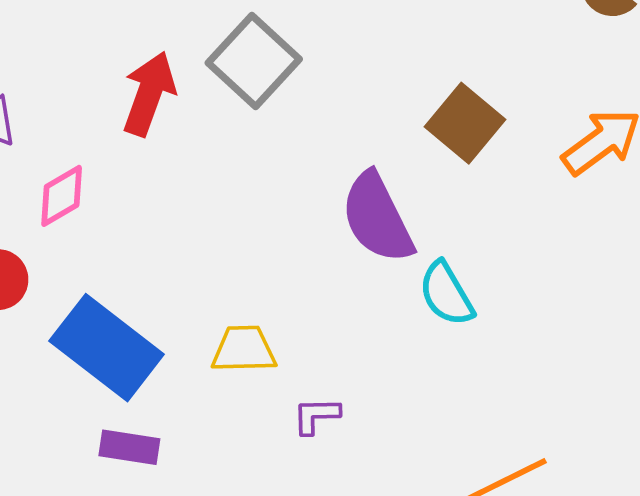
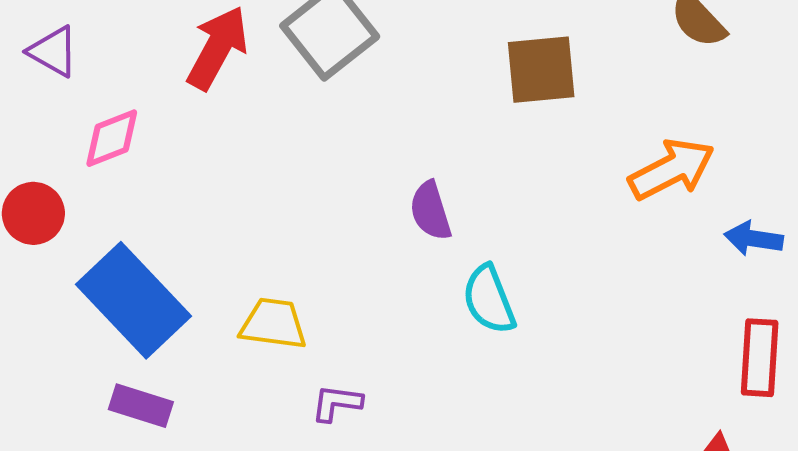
brown square: (465, 123) -> (541, 70), moved, turned 36
purple semicircle: (377, 218) -> (431, 211), size x0.6

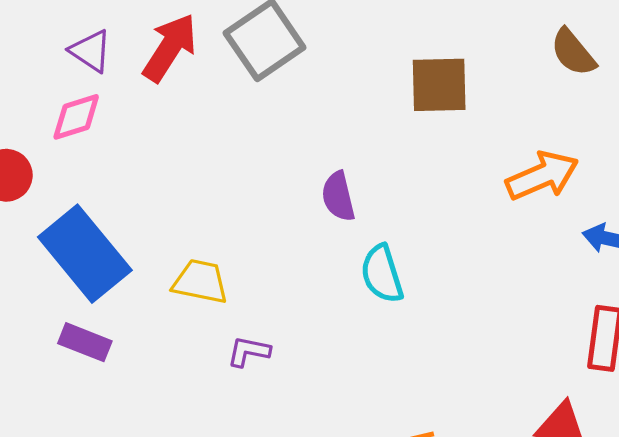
purple triangle: (53, 51) -> (91, 51), moved

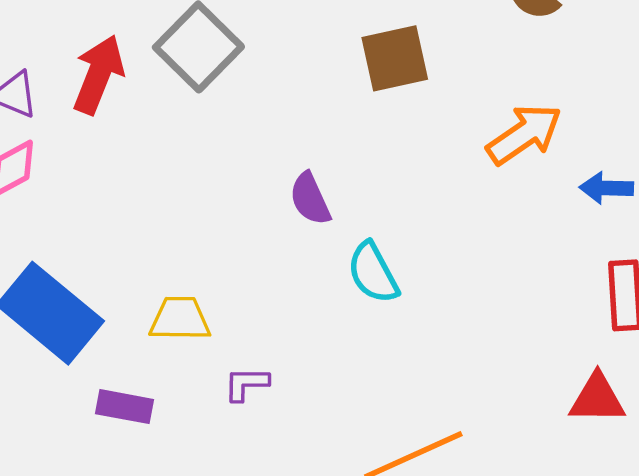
purple rectangle: (85, 342) -> (125, 407), moved

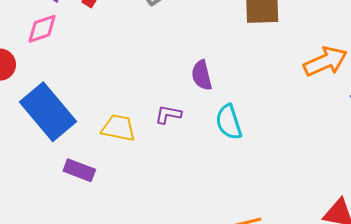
purple L-shape: (246, 384) -> (168, 115), moved

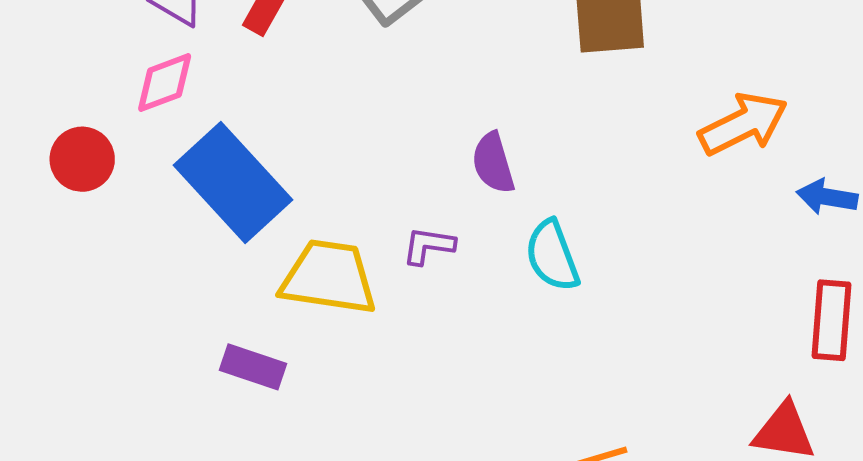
blue rectangle: (48, 112) -> (233, 182), moved
yellow trapezoid: (118, 128) -> (329, 277), size x1.4

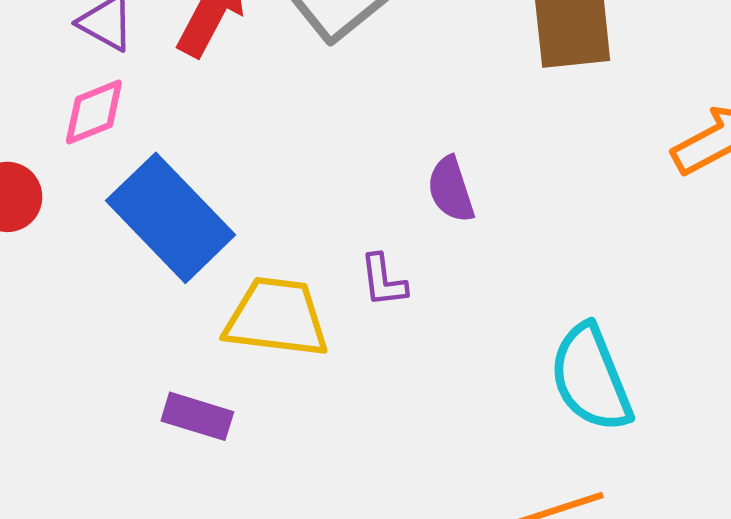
purple L-shape: (428, 246) -> (383, 281), turned -104
cyan semicircle: (552, 256) -> (591, 378), moved, size x1.4

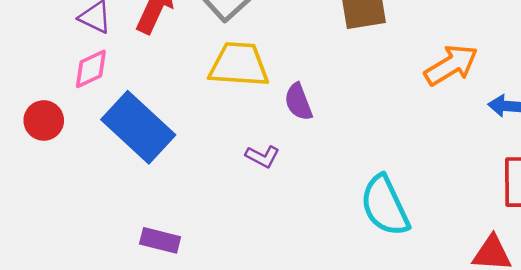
purple L-shape: (383, 281) -> (263, 156), turned -52
yellow trapezoid: (276, 317) -> (239, 65), moved

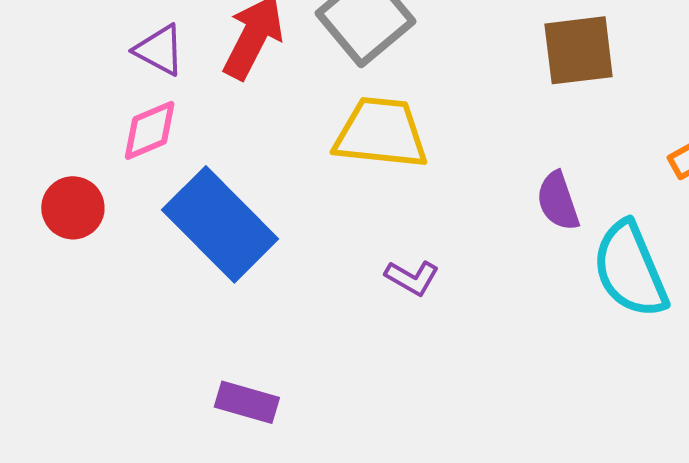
purple semicircle: (298, 102) -> (558, 201), moved
cyan semicircle: (385, 206) -> (630, 270), moved

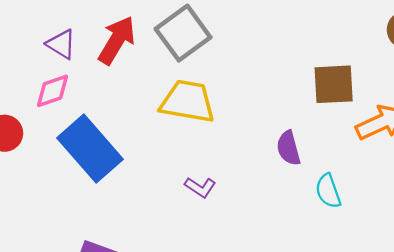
brown square: (579, 50) -> (334, 84), moved
cyan semicircle: (630, 270) -> (328, 191), size x0.6

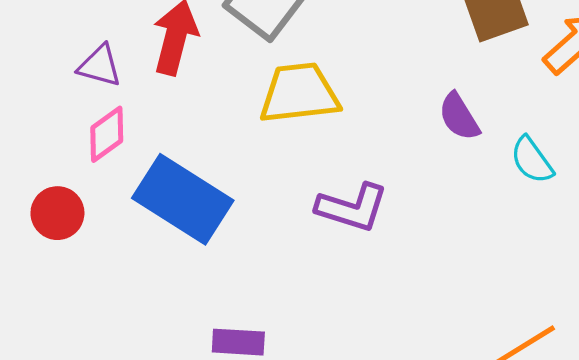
purple L-shape: (200, 187) -> (352, 208), size x1.6

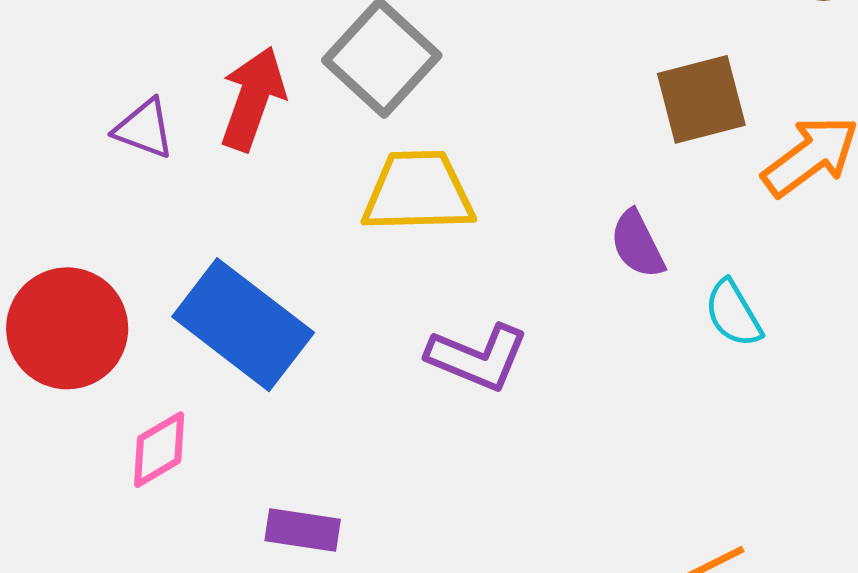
pink diamond: (107, 134) -> (159, 450), moved
red circle: (57, 213) -> (67, 328), size x1.6

